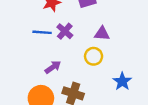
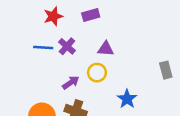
purple arrow: (53, 67) -> (71, 83), moved

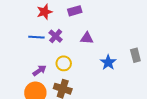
yellow circle: (97, 73) -> (64, 63), moved
purple arrow: (71, 83) -> (39, 70), moved
blue star: (127, 99) -> (108, 62), moved

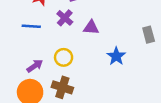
purple cross: (56, 36) -> (65, 18), moved
gray rectangle: (135, 55) -> (149, 35), moved

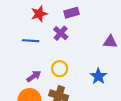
purple triangle: (91, 27) -> (110, 42), moved
blue star: (116, 56) -> (98, 76), moved

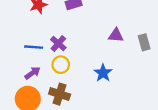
purple cross: (61, 33) -> (58, 44), moved
blue line: (31, 41) -> (34, 47), moved

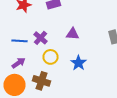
purple triangle: (116, 35) -> (72, 34), moved
yellow circle: (61, 65) -> (50, 57), moved

